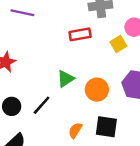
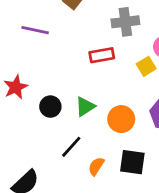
black line: (42, 105) -> (71, 147), moved
black circle: (12, 106) -> (50, 107), moved

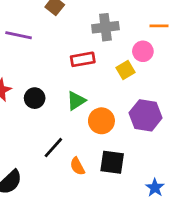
black circle: (50, 107) -> (35, 98), moved
green triangle: (85, 107) -> (76, 101), moved
orange semicircle: (96, 166) -> (77, 166), turned -60

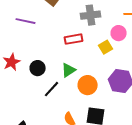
black line: (53, 148) -> (52, 89), moved

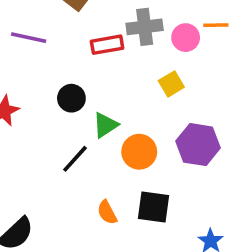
pink circle: (119, 33) -> (186, 38), moved
red rectangle: (74, 39) -> (107, 45), moved
black circle: (38, 68) -> (71, 98), moved

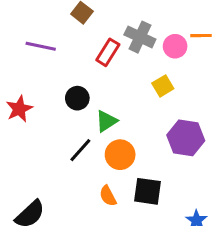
gray cross: (145, 27) -> (140, 37), turned 32
red rectangle: (107, 45) -> (108, 52), turned -48
orange circle: (139, 152) -> (120, 155), moved

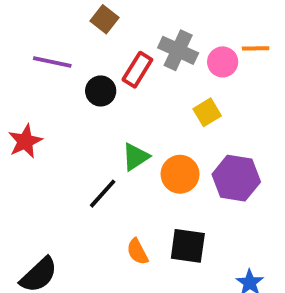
black circle: (77, 98) -> (101, 91), moved
orange circle: (120, 155) -> (180, 174), moved

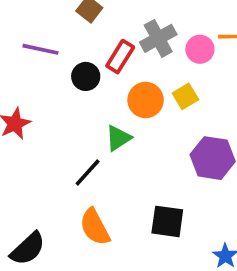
gray cross: (178, 50) -> (158, 38), turned 36
orange circle: (180, 174) -> (146, 100), moved
orange semicircle: (137, 252) -> (95, 227), moved, size x1.5

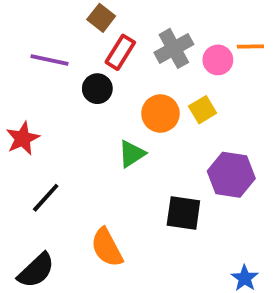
red rectangle: (120, 57) -> (120, 52), moved
black line: (88, 173) -> (46, 198), moved
black square: (167, 221) -> (183, 213), moved

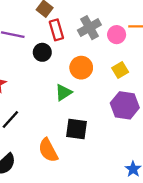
red rectangle: (120, 52) -> (56, 30), turned -48
yellow square: (203, 110) -> (120, 70), moved
black square: (183, 213) -> (76, 129), moved

